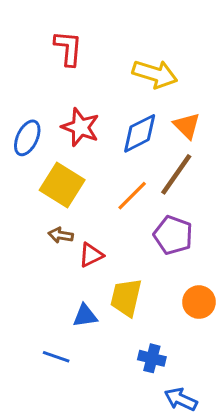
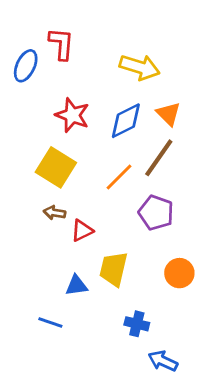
blue ellipse: (27, 138) -> (26, 66), moved

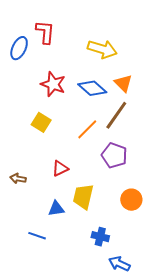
blue diamond: (126, 121) -> (92, 88), turned 68
yellow square: (56, 167) -> (41, 122), size x0.7
brown arrow: (54, 213) -> (18, 178), moved

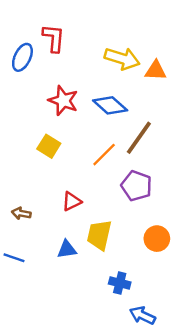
orange triangle: (123, 83) -> (156, 71), moved, turned -42
blue line: (37, 236) -> (14, 258), moved

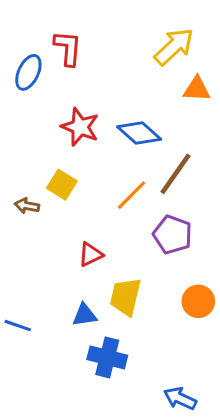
yellow arrow: (122, 59) -> (174, 47), moved, turned -60
brown arrow: (21, 213) -> (27, 206), moved
blue cross: (120, 283) -> (107, 357), moved, size x1.4

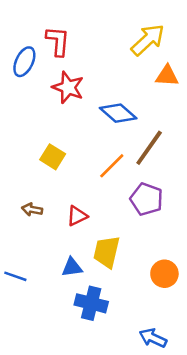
red star: (80, 127) -> (68, 87), moved
brown arrow: (27, 206) -> (32, 209), moved
orange circle: (198, 301) -> (164, 274), moved

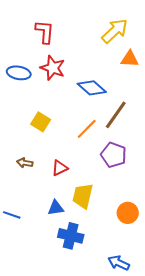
blue ellipse: (24, 62) -> (19, 73), moved, turned 75

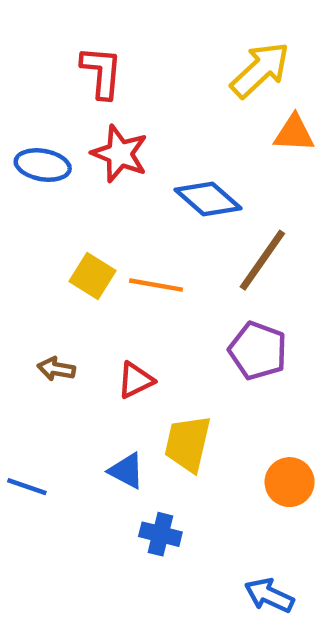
orange line: (87, 129) -> (156, 285), moved, turned 55
blue triangle: (56, 208) -> (126, 471), turned 36
blue cross: (71, 236) -> (160, 534), size x0.7

